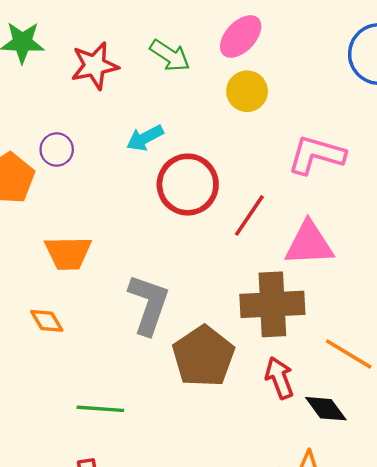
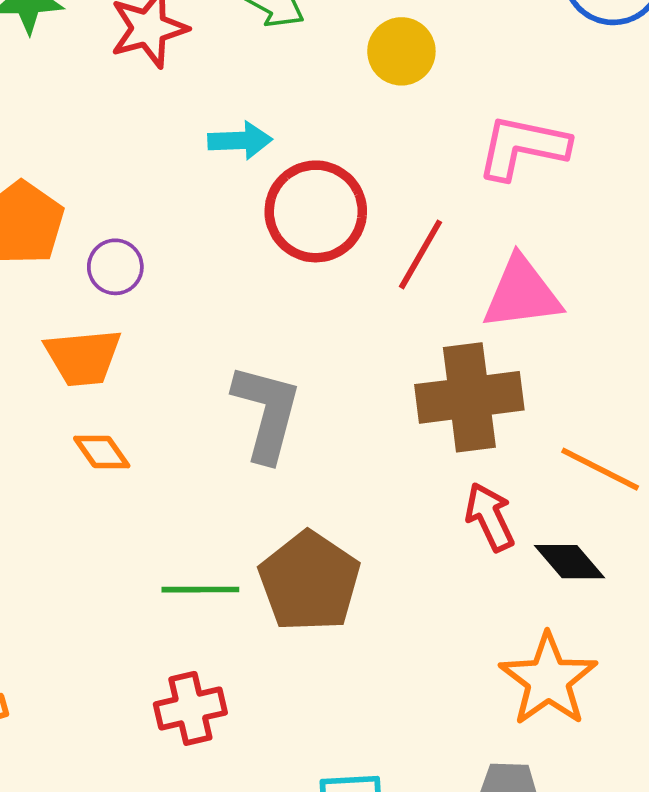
cyan arrow: (145, 138) -> (240, 140), turned -150
purple circle: (57, 150) -> (115, 267), moved
orange trapezoid: (68, 253) -> (83, 357), moved
brown pentagon: (203, 356) -> (309, 582), moved

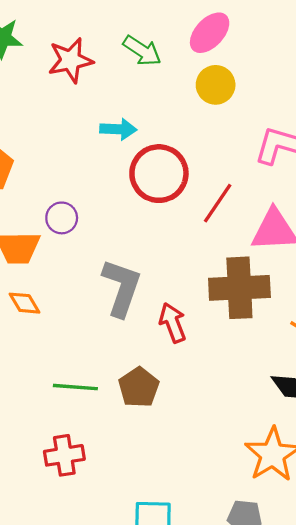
purple circle: (115, 267) -> (62, 218), moved
red arrow: (490, 517) -> (173, 323), moved
brown pentagon: (309, 582) -> (139, 387), size x0.7

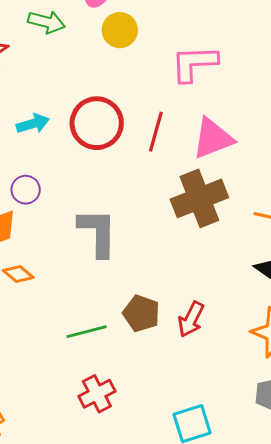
cyan arrow: (118, 129) -> (33, 124), moved
red arrow: (173, 323) -> (191, 319), moved, turned -114

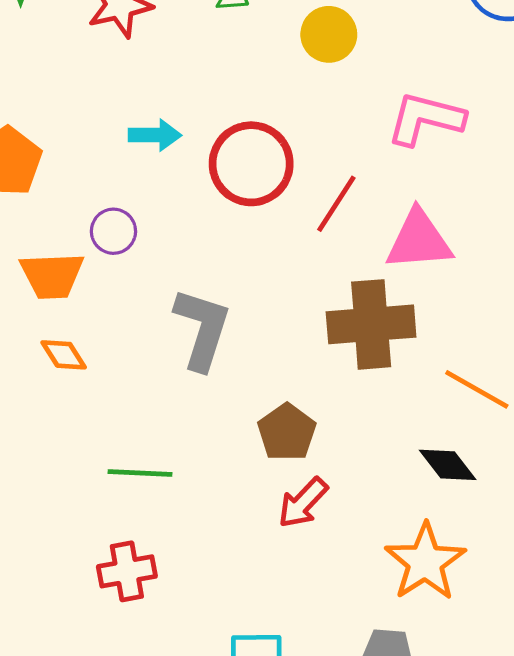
brown pentagon: (141, 313) -> (287, 432), moved

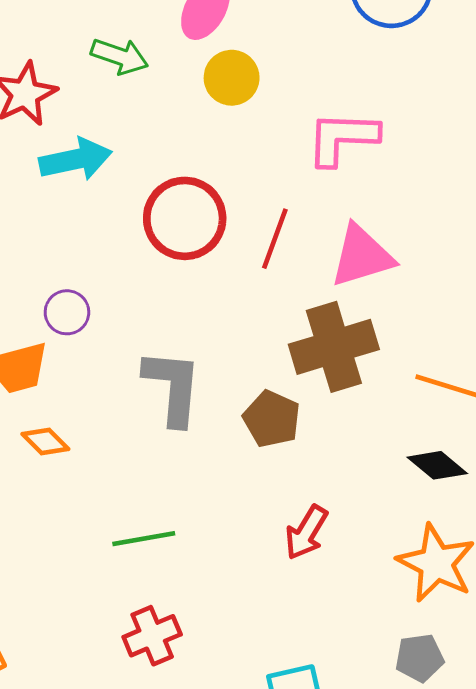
cyan arrow: (155, 135) -> (76, 159), moved, size x1.4
brown pentagon: (287, 432) -> (272, 419), moved

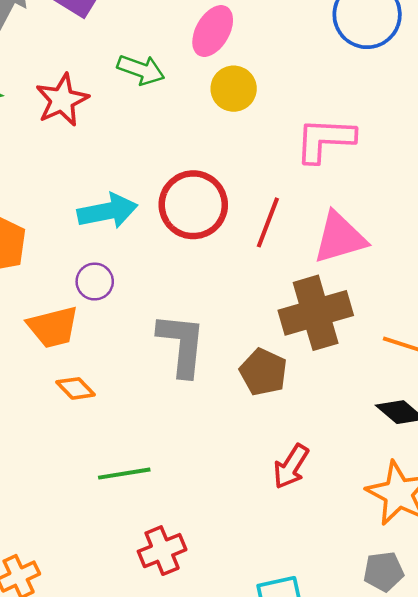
cyan arrow: (76, 159) -> (108, 211), moved
green line: (144, 539) -> (124, 474), moved

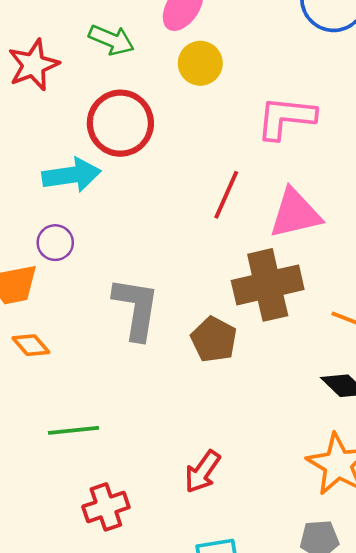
red circle: (193, 205) -> (120, 123), moved
red arrow: (291, 466) -> (202, 472), moved

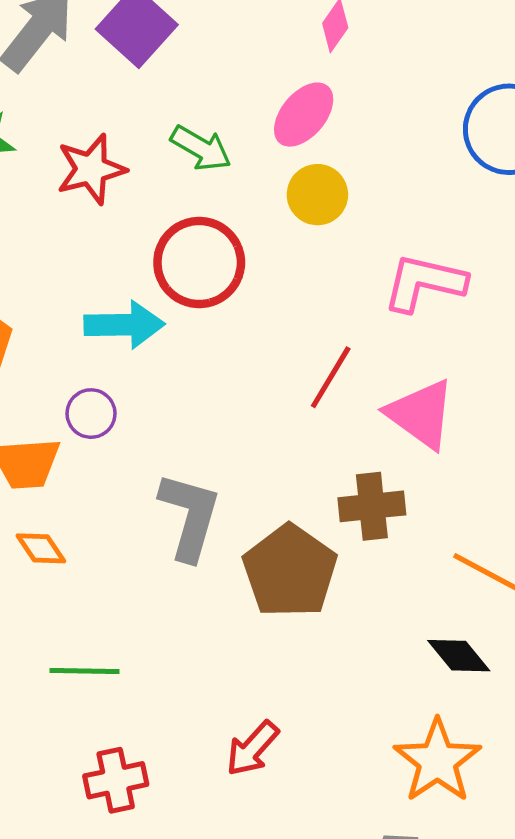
pink triangle: (295, 213) -> (421, 414), turned 42
brown cross: (268, 285) -> (372, 506), size x0.7
brown pentagon: (214, 339) -> (290, 571), size x1.5

